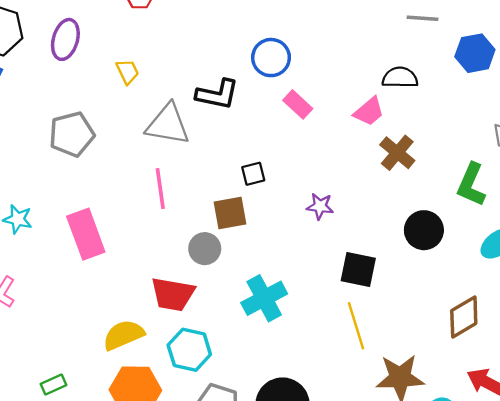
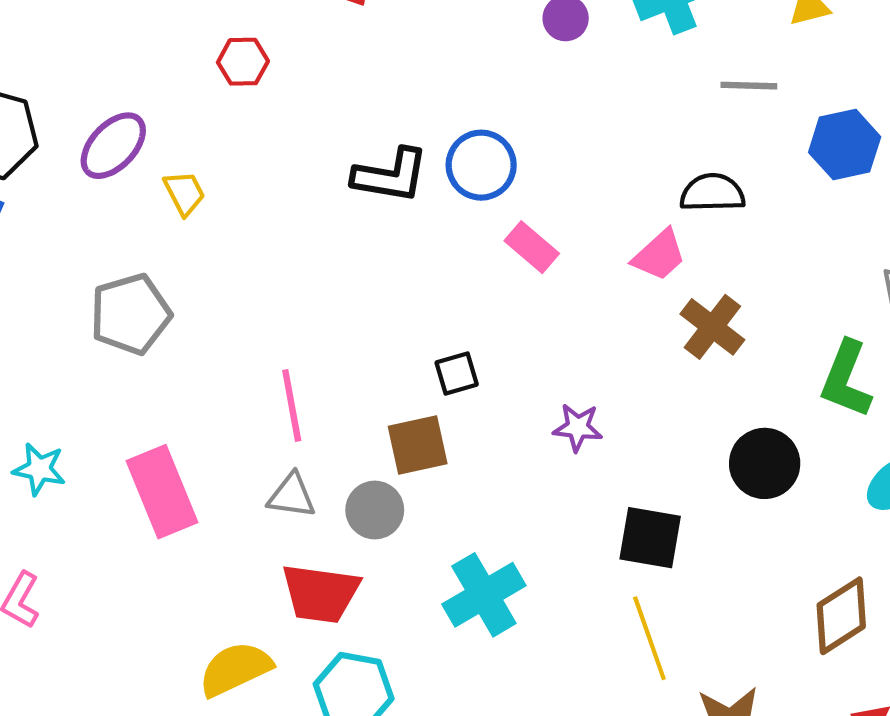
purple ellipse: (65, 39) -> (113, 146), turned 30
yellow trapezoid: (127, 72) -> (184, 193), moved
black L-shape: (217, 94) -> (391, 176), moved
gray triangle: (168, 124) -> (292, 496), moved, size x0.6

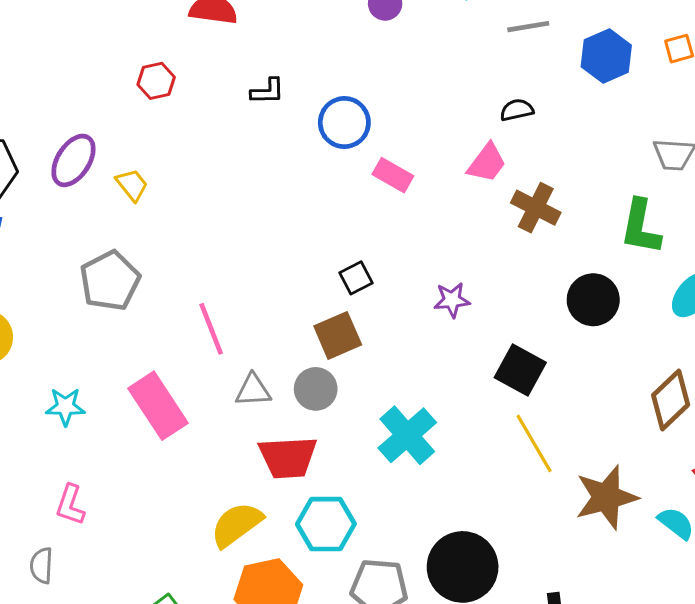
black L-shape: (391, 176) -> (268, 91), moved, size x0.6
black semicircle: (712, 193) -> (517, 110), size x0.7
pink line: (292, 406) -> (211, 329), moved
black square: (650, 538) -> (520, 370), turned 30

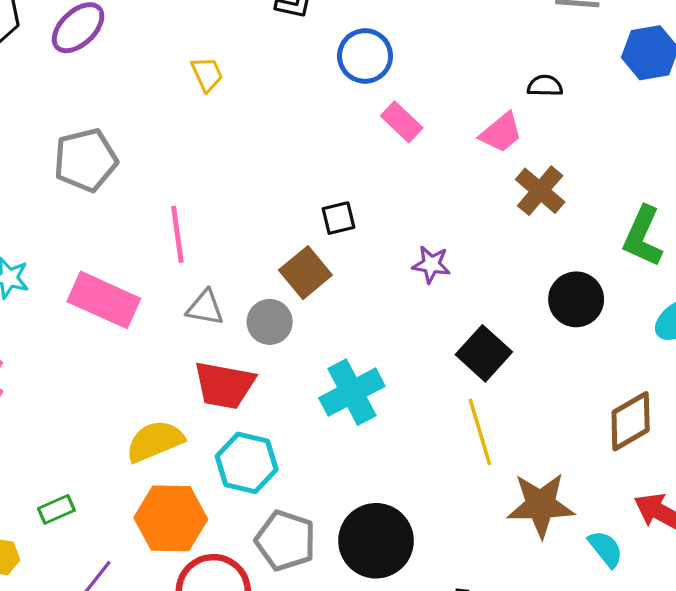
yellow trapezoid: (132, 185) -> (207, 74), moved
brown square: (338, 335) -> (305, 273), turned -30
pink rectangle: (158, 406) -> (104, 300), turned -46

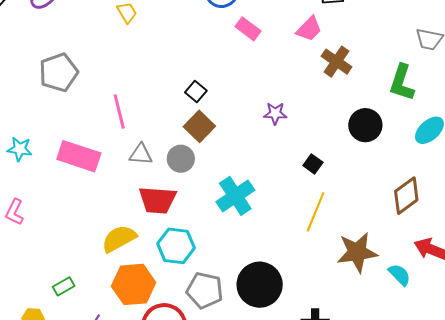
black square: (338, 218) -> (196, 92), moved, turned -30
black square: (484, 353) -> (313, 164), size x0.6
yellow line: (480, 432) -> (316, 212), turned 45

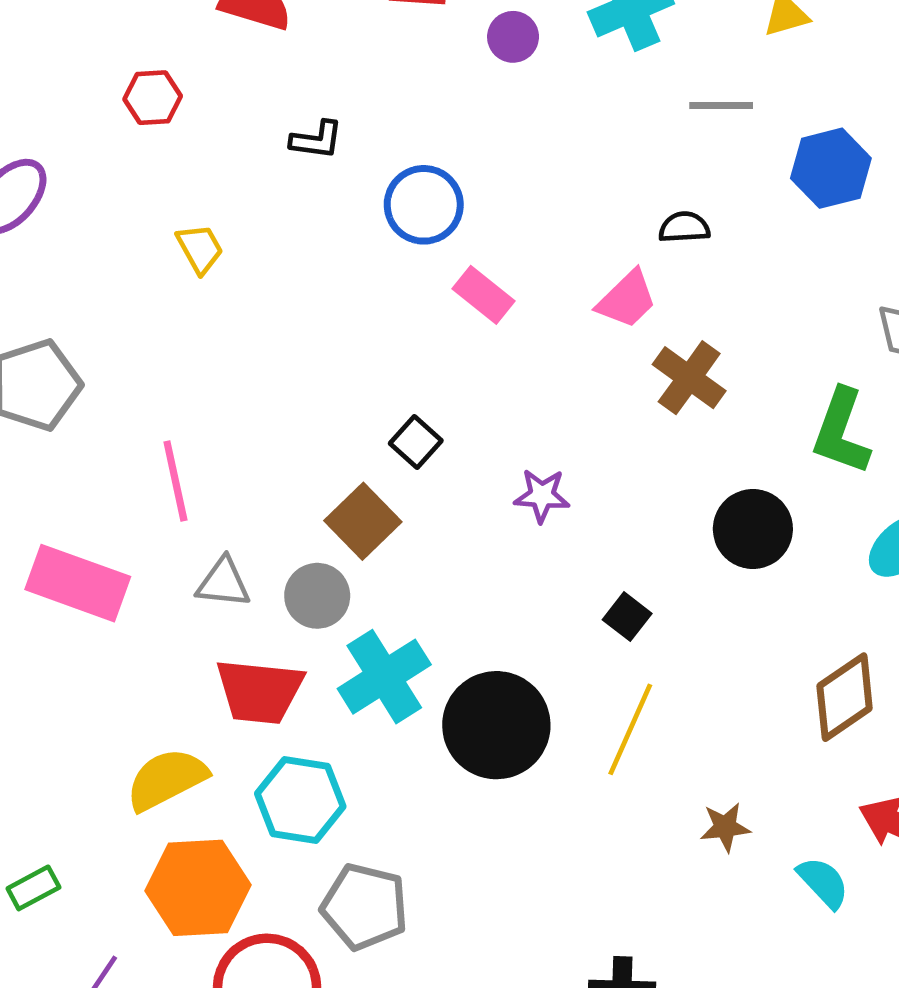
black square: (196, 92) -> (416, 442), moved
cyan cross: (235, 196) -> (384, 677), moved
brown star: (357, 252) -> (725, 827), size x0.5
black circle: (260, 285) -> (496, 725), moved

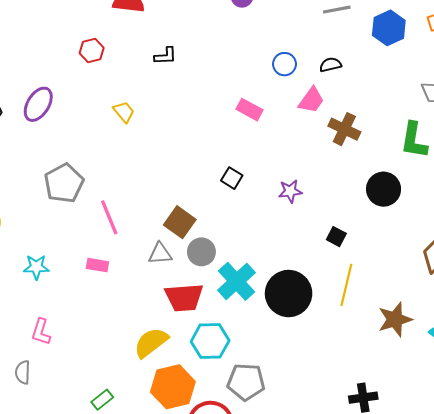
blue circle: (424, 205) -> (285, 64), moved, size x0.7
pink line: (175, 481) -> (109, 217), moved
brown square: (363, 521) -> (180, 222), moved
pink rectangle: (78, 583) -> (97, 265), size x0.5
brown star: (725, 827) -> (395, 319), size x1.6

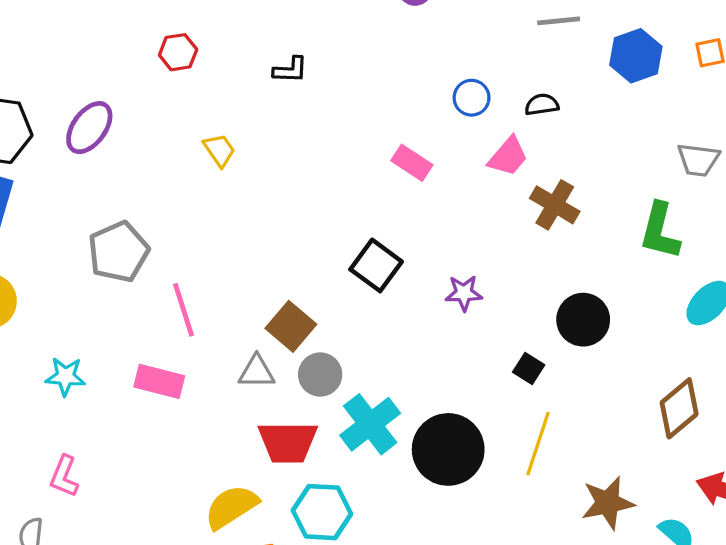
black square: (232, 178) -> (376, 265), size x1.5
black circle: (384, 189) -> (583, 320), moved
pink rectangle: (97, 265) -> (159, 381), size x1.4

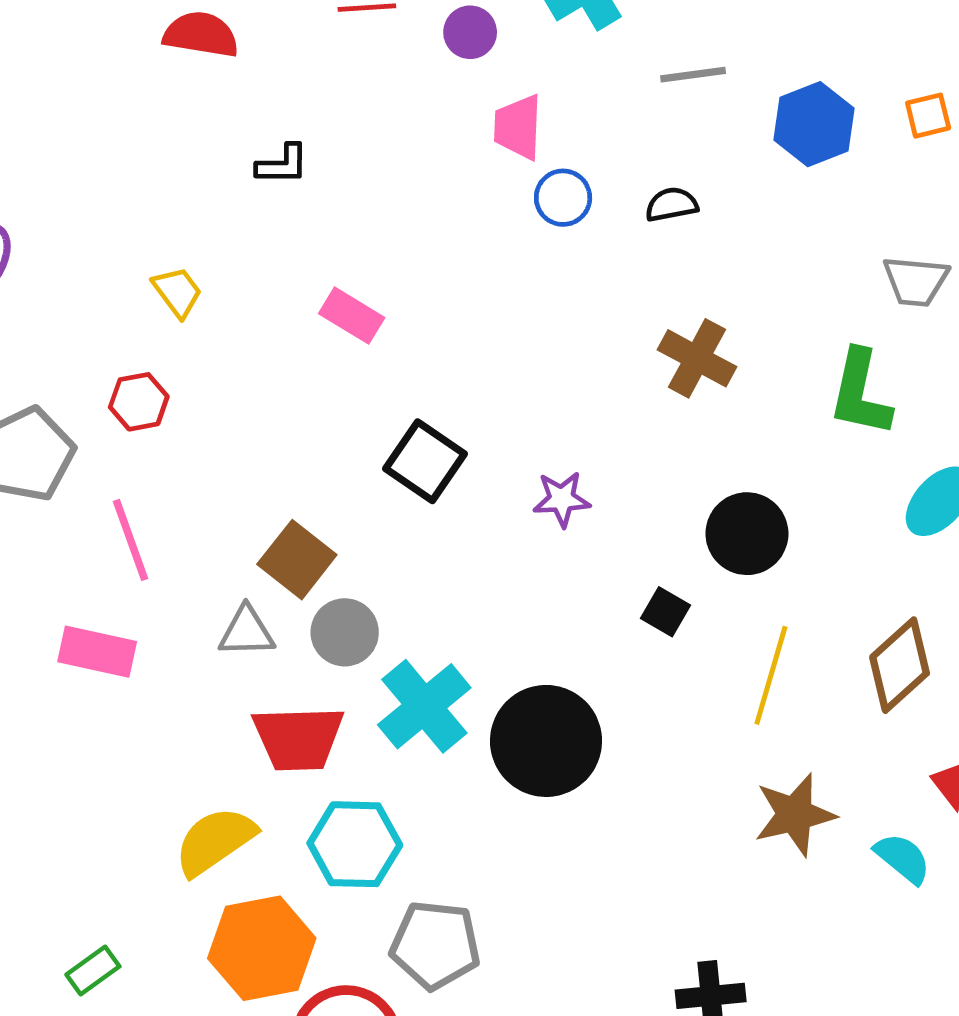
red hexagon: (178, 52) -> (139, 402), moved
pink trapezoid: (508, 156) -> (518, 127), moved, turned 144
pink rectangle: (412, 163) -> (352, 316), moved
yellow line: (538, 444) -> (771, 675), moved

